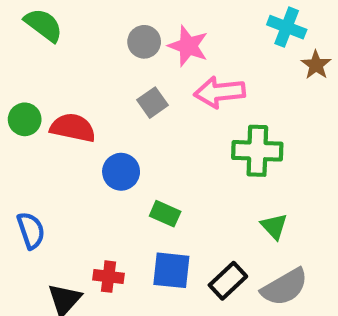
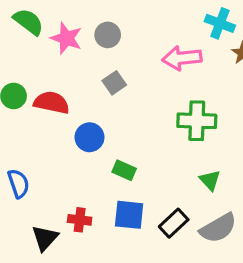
pink star: (188, 46) -> (66, 38), moved
pink arrow: (220, 92) -> (182, 58), moved

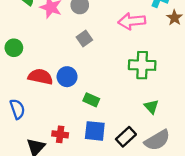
red semicircle: (52, 103) -> (40, 77), moved

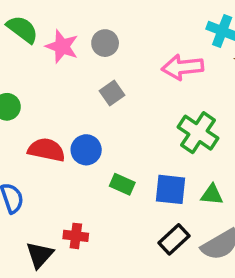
green cross: (142, 65) -> (198, 133), turned 32
green triangle: (151, 107) -> (212, 195), turned -42
blue square: (95, 131) -> (170, 189), moved

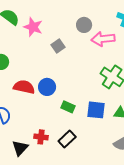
gray circle: (105, 43) -> (84, 25), moved
gray square: (112, 93) -> (58, 46), moved
black rectangle: (174, 239) -> (67, 139), moved

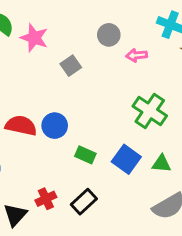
pink arrow: (103, 39) -> (137, 55), size x0.6
blue square: (96, 110) -> (126, 159), turned 30
red cross: (41, 137) -> (46, 199), turned -32

